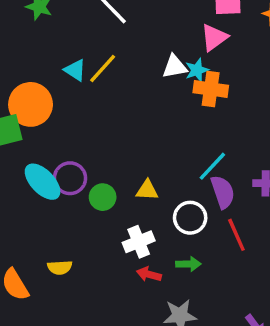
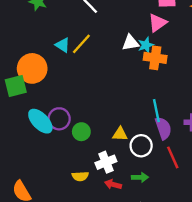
cyan line: (212, 166) -> (156, 111), turned -55
yellow triangle: (147, 190) -> (120, 134), moved
yellow semicircle: (60, 267) -> (80, 176), moved

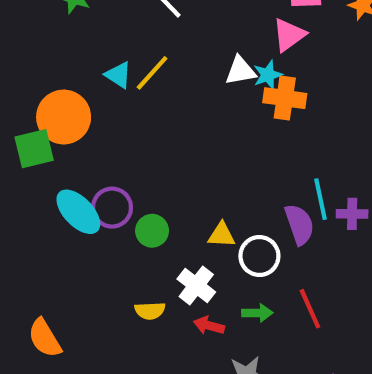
cyan line: (156, 111) -> (320, 199), moved
red line: (173, 157) -> (310, 309), moved
white cross: (106, 162) -> (196, 285), turned -30

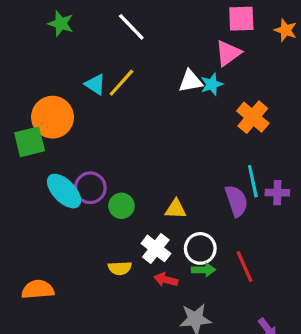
orange cross: (285, 98) -> (253, 117), moved, turned 32
white circle: (259, 256) -> (200, 248), moved
orange semicircle: (45, 338) -> (38, 290), turned 116

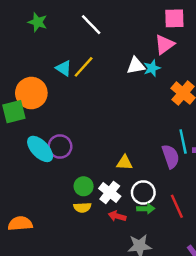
green circle: (121, 206) -> (84, 186), moved

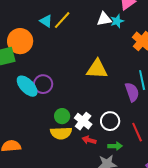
yellow triangle: (125, 163) -> (97, 69), moved, size x1.6
yellow semicircle: (82, 207) -> (61, 133), size x1.5
green arrow: (146, 209) -> (115, 146), moved

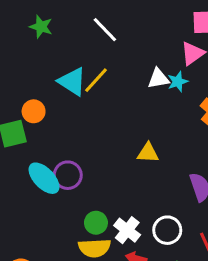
cyan triangle: (46, 21) -> (72, 82), size x1.5
orange circle: (20, 41) -> (34, 111), size x0.6
yellow triangle: (97, 69) -> (148, 153), size x0.7

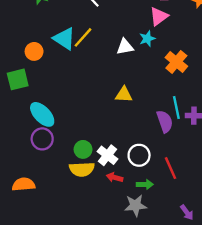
white triangle: (158, 79) -> (125, 47), moved
orange circle: (34, 111) -> (34, 51), moved
purple circle: (68, 175) -> (42, 139), moved

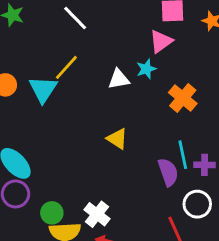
cyan triangle: (64, 39) -> (43, 89), moved, turned 30
yellow triangle: (124, 95) -> (117, 139), turned 30
green circle: (83, 149) -> (52, 213), moved
white circle: (139, 155) -> (197, 204), moved

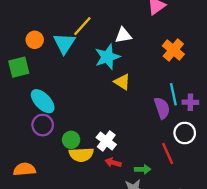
cyan star: (146, 69) -> (107, 57), moved, size x1.6

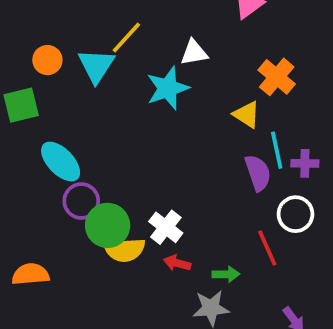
yellow triangle: (122, 82) -> (247, 115), moved
purple circle: (43, 125) -> (81, 201), moved
green circle: (71, 140) -> (108, 225), size x1.5

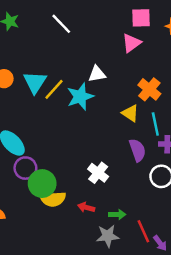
yellow line: (126, 37) -> (54, 89), moved
cyan line: (277, 150) -> (155, 124), moved
white cross: (166, 227) -> (98, 173), moved
red line: (267, 248) -> (143, 231), moved

